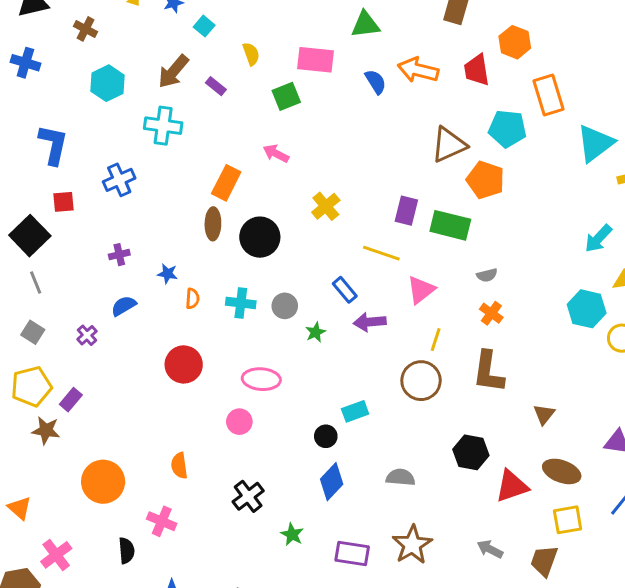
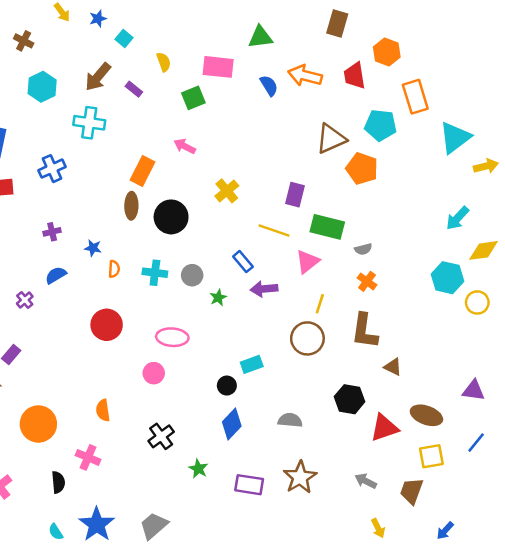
green rectangle: (450, 225) -> (327, 227), moved
brown triangle: (544, 414) -> (393, 367), moved, turned -42

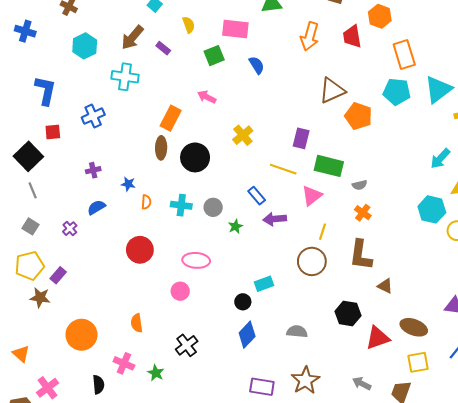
orange arrow: (305, 76) -> (310, 36), turned -88
blue semicircle: (269, 86) -> (257, 65), moved
cyan pentagon: (381, 125) -> (397, 92), moved
green star: (198, 469) -> (156, 373), moved

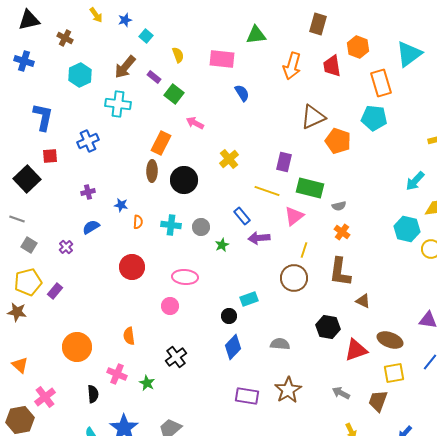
green square: (214, 56) -> (174, 94), moved, turned -30
cyan triangle: (438, 90) -> (409, 54), moved
gray line: (33, 190) -> (17, 219), moved, turned -49
brown star: (40, 298) -> (17, 312), moved

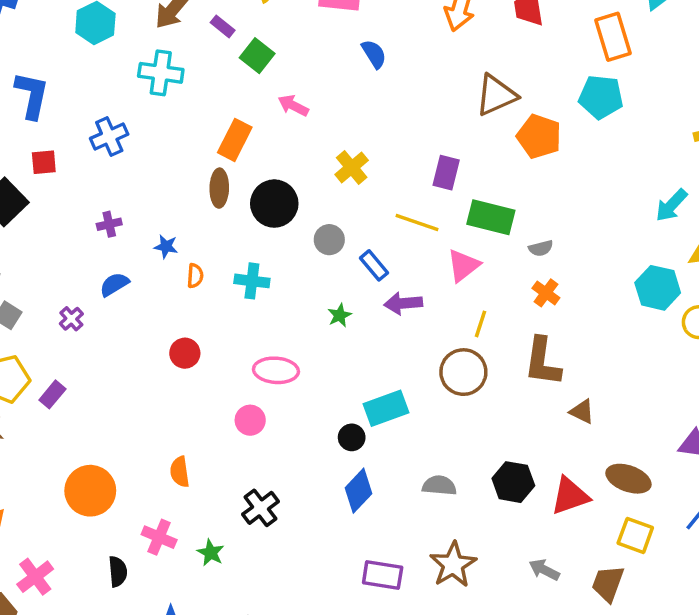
gray circle: (201, 227) -> (329, 240), moved
red circle: (132, 267) -> (185, 353), size x0.7
cyan rectangle: (249, 299) -> (386, 408), size x1.4
black hexagon: (328, 327) -> (513, 482), moved
yellow square: (394, 373) -> (635, 535), turned 30

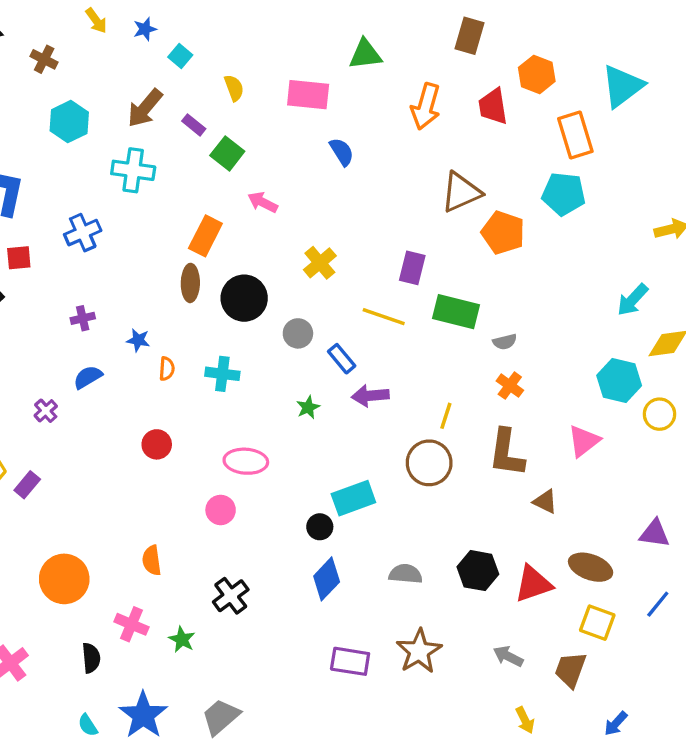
pink triangle: (463, 265) -> (584, 441), moved

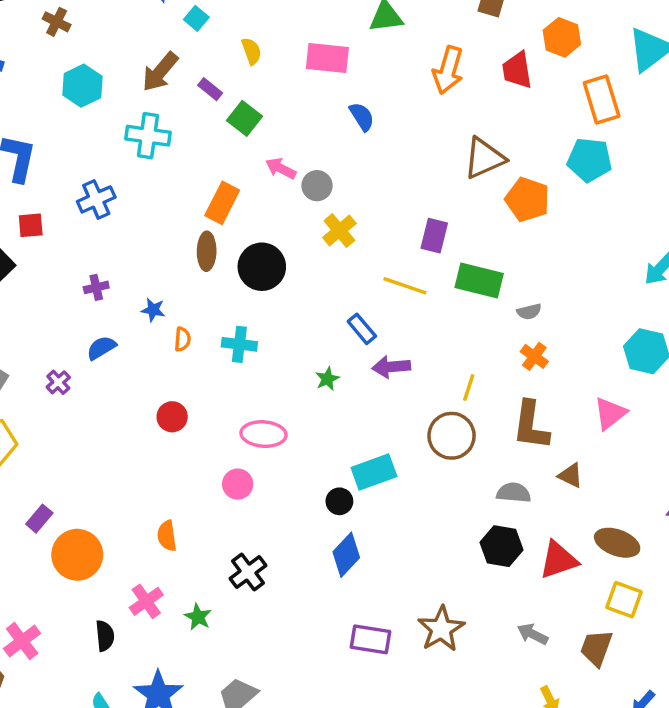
gray circle: (298, 333) -> (317, 186), moved
purple rectangle: (27, 485) -> (39, 519), moved
gray semicircle: (406, 574) -> (514, 493), moved
pink cross: (131, 624) -> (146, 601), turned 32

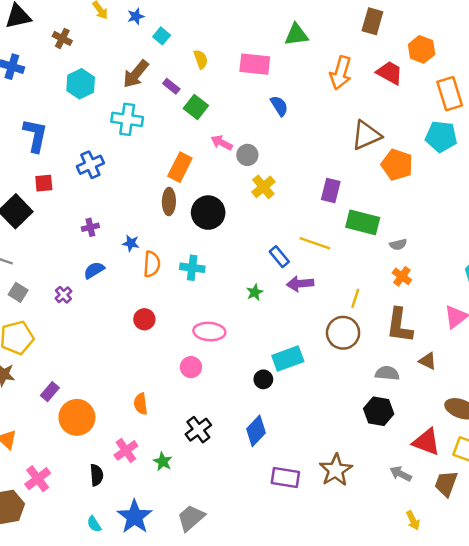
red trapezoid: (517, 70) -> (390, 73), turned 128
yellow line: (405, 286) -> (315, 243), moved
orange semicircle: (182, 339) -> (152, 264), size x1.5
blue diamond: (346, 555) -> (256, 431), moved
red triangle: (558, 560) -> (426, 442), moved, turned 40

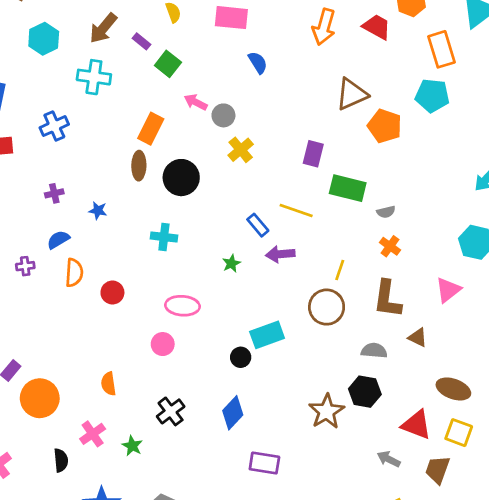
orange semicircle: (152, 264) -> (74, 273), moved
purple cross: (63, 295) -> (25, 266), turned 35
brown star: (336, 470) -> (327, 411), moved

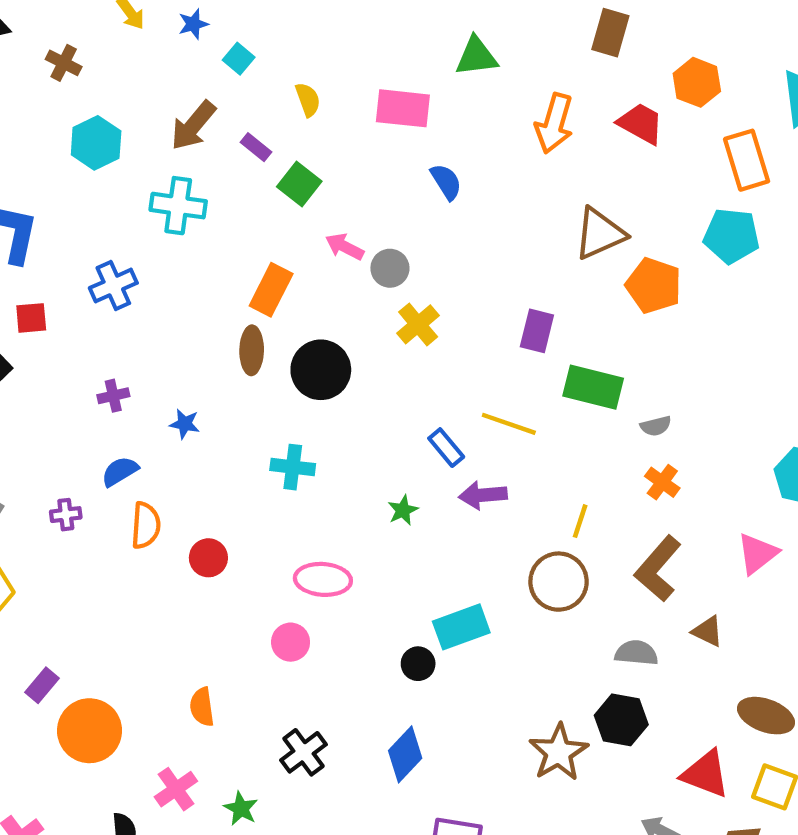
brown L-shape: (387, 299) -> (658, 569), turned 33

